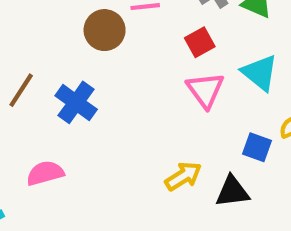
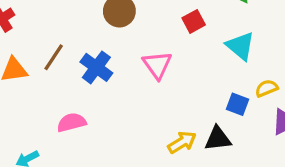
pink triangle: (205, 90) -> (157, 65), moved
yellow arrow: (183, 176) -> (182, 142), moved

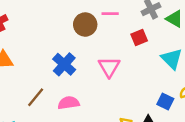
brown line: (54, 57) -> (36, 97), moved
pink semicircle: (72, 122) -> (69, 103), moved

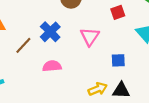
brown line: (36, 97) -> (23, 45), moved
blue square: (165, 102) -> (118, 60), moved, turned -32

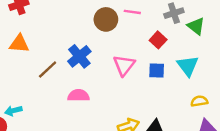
red square: (118, 12) -> (158, 40), turned -32
blue square: (118, 60) -> (157, 70), moved

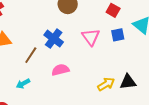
cyan arrow: (13, 111) -> (23, 84), moved

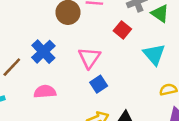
blue square: (118, 35) -> (99, 84), moved, turned -32

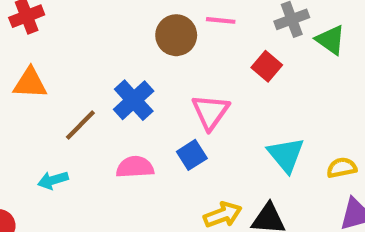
cyan triangle: (154, 54) -> (286, 155), moved
blue square: (99, 84) -> (192, 155), moved

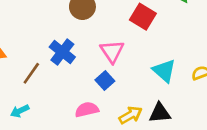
red square: (267, 66) -> (143, 17), size x1.4
pink semicircle: (135, 167) -> (87, 110), moved

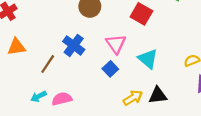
cyan triangle: (164, 71) -> (148, 59), moved
pink semicircle: (87, 110) -> (62, 99), moved

